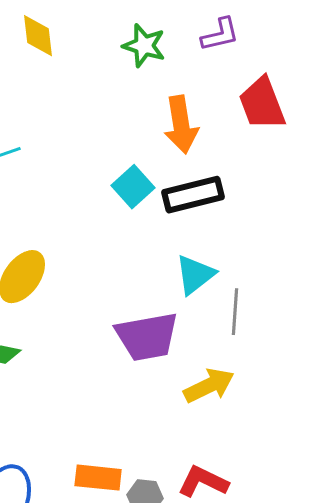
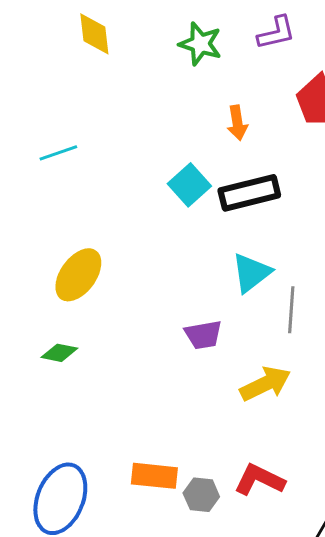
orange arrow: (181, 125) -> (237, 123), size x0.6
purple trapezoid: (147, 337) -> (203, 335), size x0.6

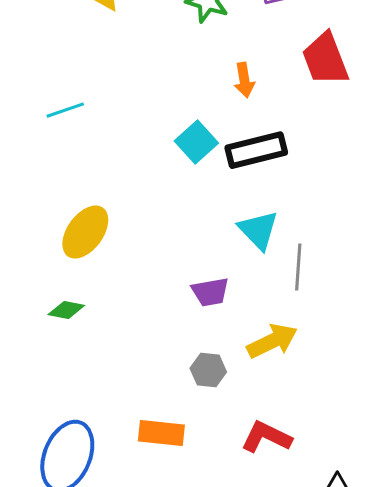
cyan triangle: (251, 273) -> (258, 230), turned -36
gray hexagon: (201, 495) -> (208, 370), moved

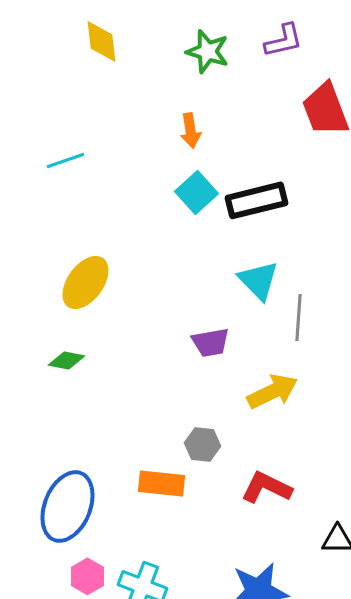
orange arrow: (244, 80) -> (190, 130), moved
gray hexagon: (208, 370) -> (202, 444), moved

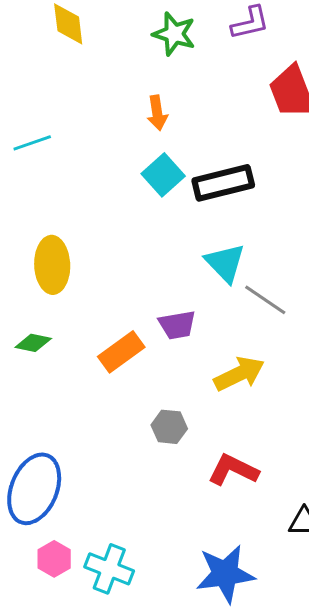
yellow ellipse: (85, 282) -> (52, 265), turned -38
gray line: (298, 317) -> (265, 300), turned -60
orange rectangle: (161, 483) -> (121, 352), moved, turned -42

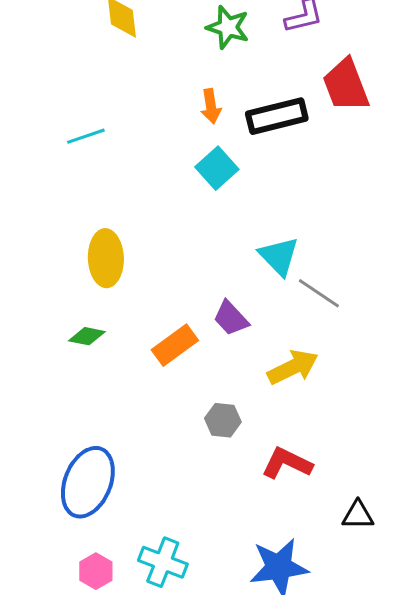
black rectangle: (223, 183) -> (277, 116), moved
purple trapezoid: (177, 325) -> (231, 318), turned 57
pink hexagon: (54, 559) -> (96, 571), moved

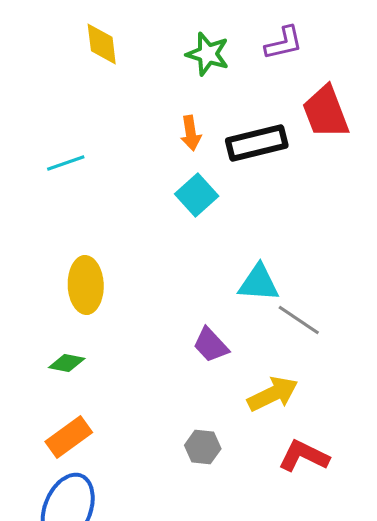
cyan triangle: (279, 256) -> (259, 283), turned -42
orange rectangle: (175, 345) -> (69, 437), moved
red L-shape: (287, 463) -> (304, 456), moved

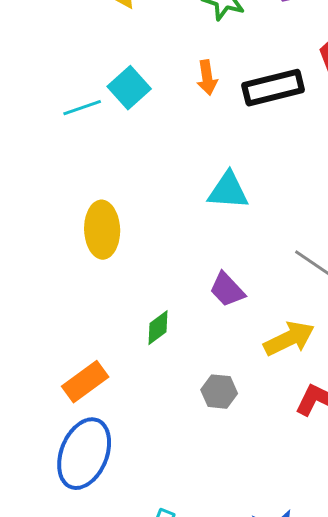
cyan square: (197, 195) -> (129, 88), moved
cyan triangle: (259, 283) -> (228, 191), moved
green diamond: (67, 363) -> (158, 328), moved, turned -48

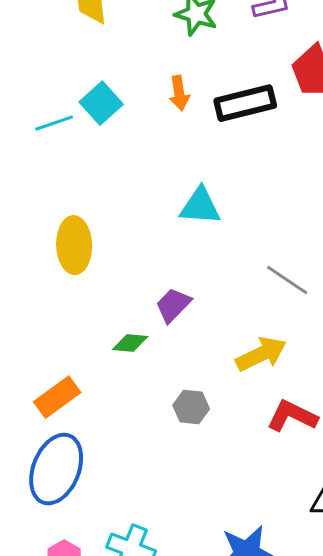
purple trapezoid: (227, 290) -> (173, 305), moved, turned 87
green diamond: (158, 328) -> (130, 343), turned 42

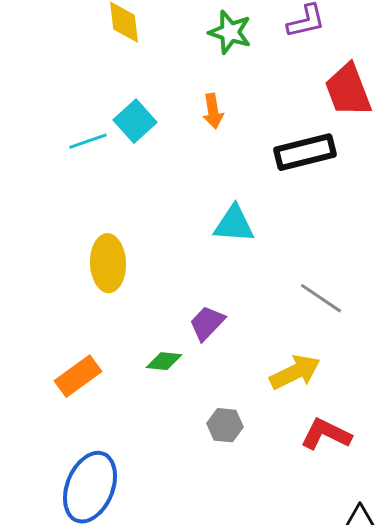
black rectangle: (245, 103) -> (305, 152), moved
orange rectangle: (57, 397) -> (78, 376), moved

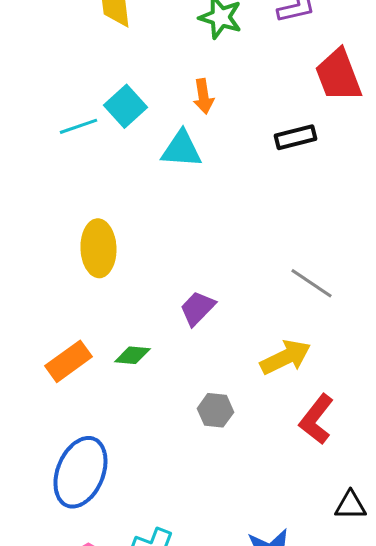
black rectangle: (305, 152) -> (295, 137), size x0.7
cyan triangle: (234, 224) -> (181, 149), moved
green diamond: (164, 361) -> (132, 355), moved
red L-shape: (326, 434) -> (316, 419), turned -78

